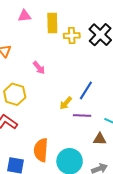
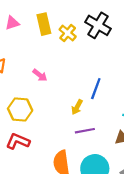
yellow cross: (72, 36) -> (68, 33), turned -35
purple line: (82, 115) -> (85, 131), moved

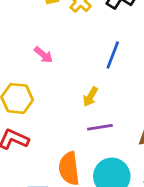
blue line: (96, 89) -> (113, 55), moved

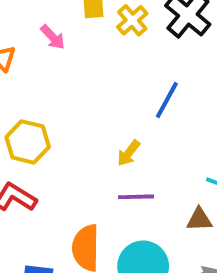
pink arrow: (44, 55) -> (53, 37), moved

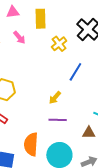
yellow cross: (132, 20) -> (59, 44), moved

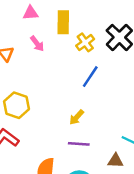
yellow cross: (59, 44) -> (85, 42), moved
blue line: (75, 72) -> (90, 77), moved

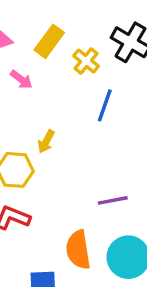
yellow rectangle: (63, 22) -> (49, 41), turned 50
yellow arrow: (77, 117) -> (46, 141), moved

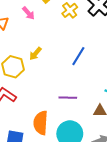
blue line: (105, 105) -> (78, 56), moved

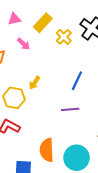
purple line: (68, 98) -> (70, 109), moved

